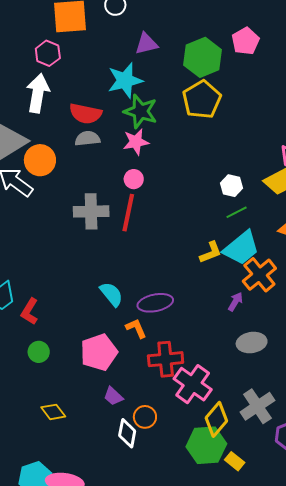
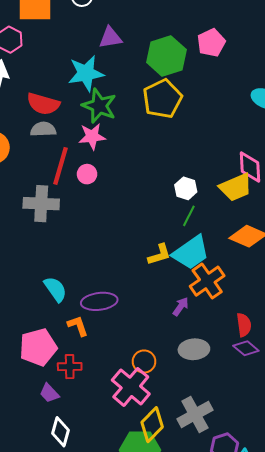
green line: (237, 212) -> (189, 216), turned -40
red line: (128, 213) -> (61, 166), moved
red cross: (166, 359) -> (70, 367), moved, size x0.7
orange circle: (145, 417) -> (144, 361), moved

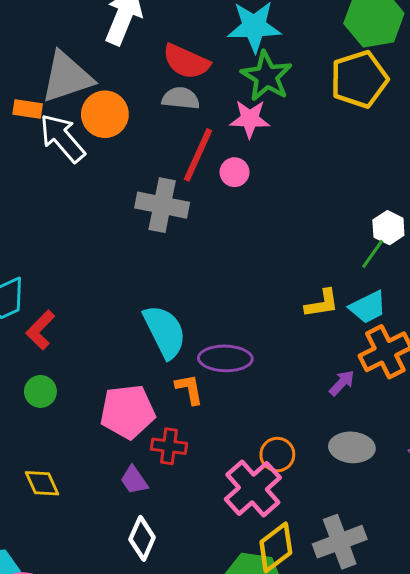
white hexagon: (186, 188) -> (388, 228), moved
cyan trapezoid: (191, 253) -> (368, 307), size x0.7
cyan semicircle: (55, 289) -> (165, 332), size x1.4

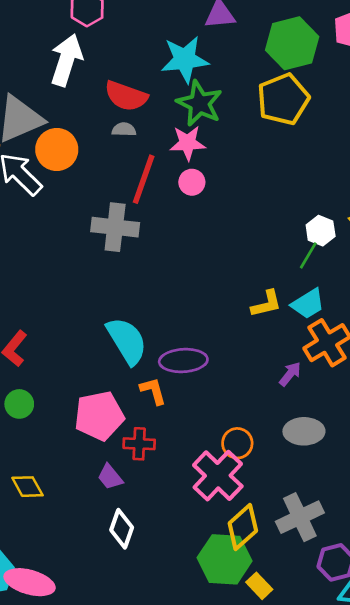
gray semicircle: (181, 98) -> (124, 130), size x0.7
pink circle: (234, 172) -> (192, 182), moved

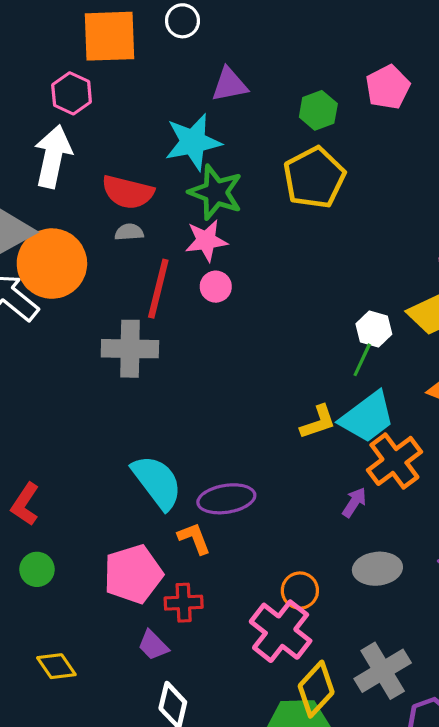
green hexagon: (292, 43) -> (318, 110), size x0.6
orange circle: (57, 149) -> (52, 264), size x1.4
cyan trapezoid: (308, 304) -> (367, 417), size x1.4

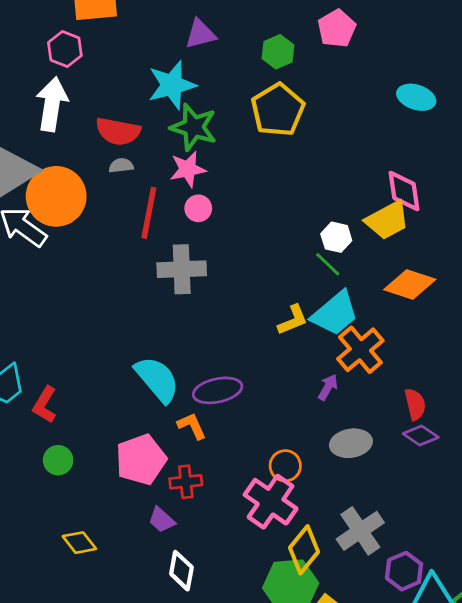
gray cross: (130, 349) -> (182, 269), moved
green line: (362, 360) -> (328, 264), turned -68

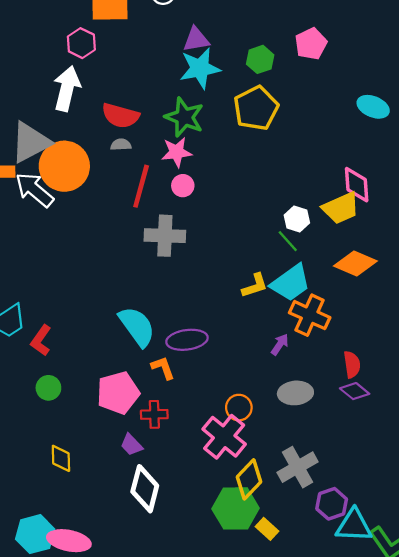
cyan star: (172, 85) -> (200, 68), moved
orange cross: (360, 350) -> (310, 315), turned -30
yellow diamond: (79, 543) -> (61, 458), turned 32
white diamond: (181, 571) -> (145, 489), size x1.4

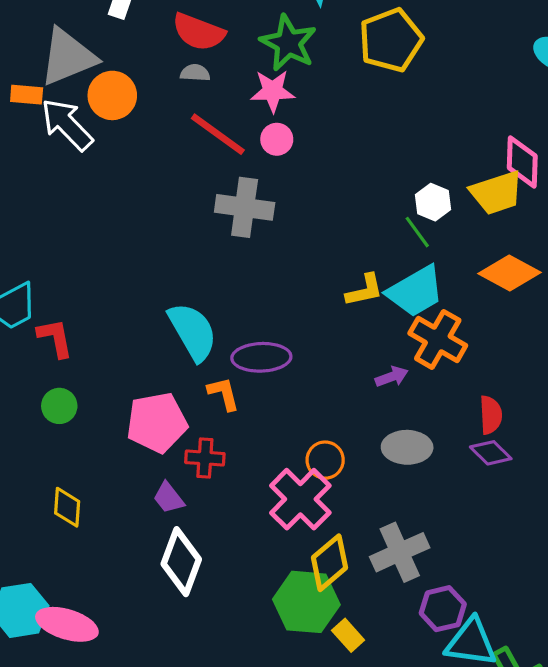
orange circle: (64, 166) -> (112, 95), size x0.7
red line: (141, 186) -> (218, 134), turned -75
red L-shape: (41, 340) -> (55, 338), turned 128
purple arrow: (280, 344) -> (392, 377), turned 30

